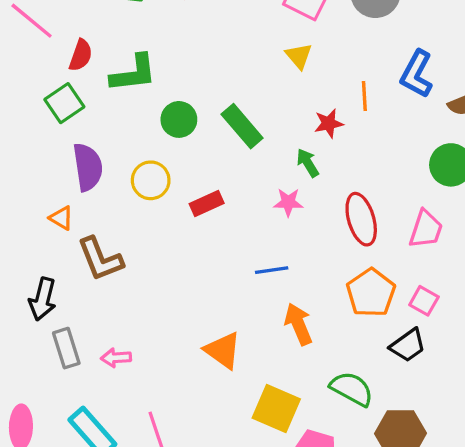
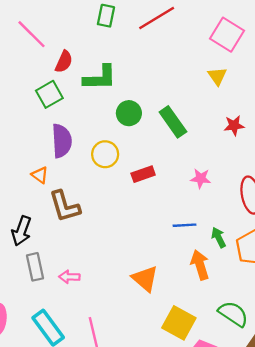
green arrow: (308, 163) -> (219, 237), moved

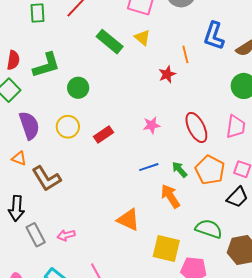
green rectangle: (173, 122) -> (110, 42), moved

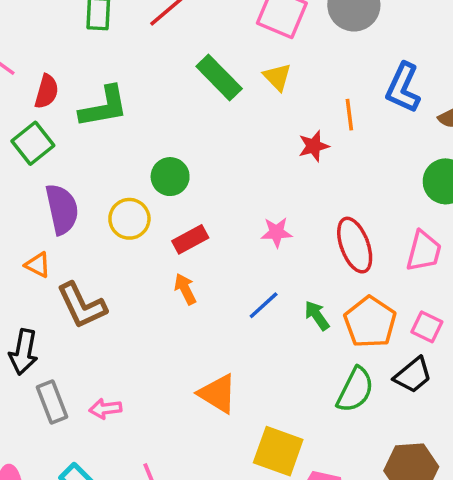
green circle: (78, 88) -> (170, 177), moved
blue line: (149, 167) -> (264, 305), turned -30
orange arrow: (170, 196) -> (185, 289), moved, size x0.7
green semicircle: (209, 229) -> (355, 390), moved, turned 92

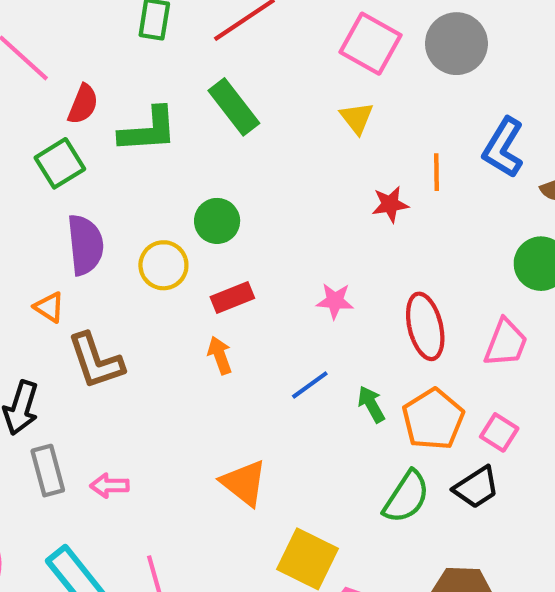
green rectangle: (219, 77) -> (234, 107), moved

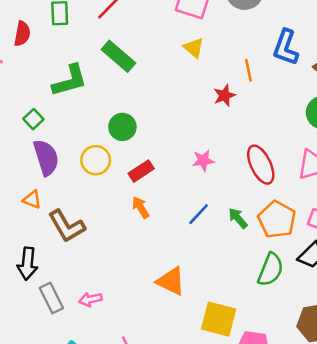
red semicircle: (83, 104) -> (22, 34), moved
green square: (60, 163) -> (33, 119), moved, size x0.7

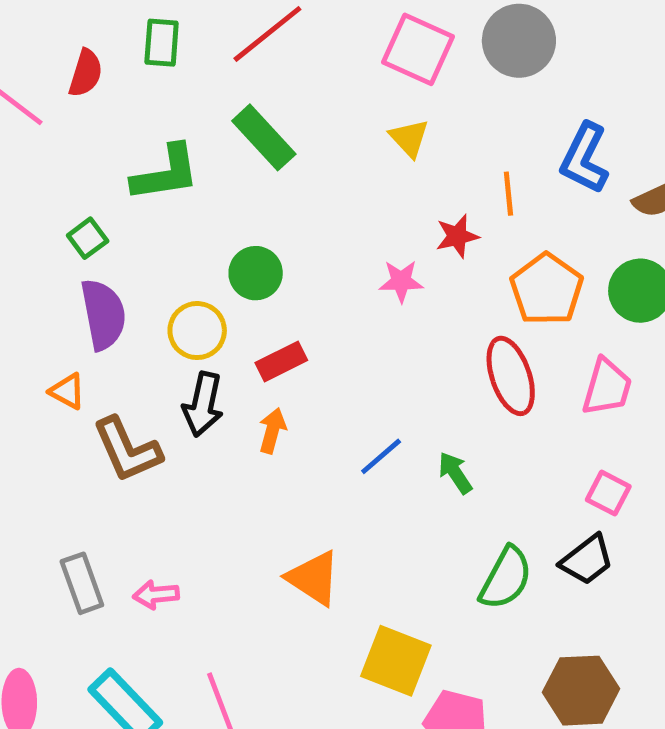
pink star: (203, 160) -> (401, 281), moved
orange arrow: (141, 207) -> (272, 431), turned 40
orange pentagon: (277, 220) -> (547, 289), moved
black arrow: (27, 264) -> (203, 404), moved

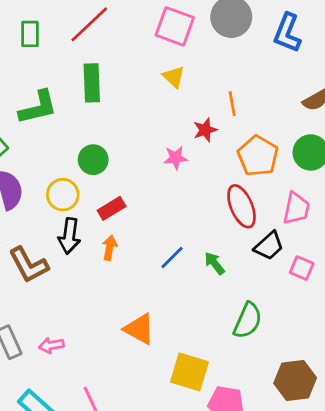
green rectangle: (264, 137) -> (92, 83), turned 45
blue L-shape: (584, 158) -> (287, 33), moved
black trapezoid: (587, 560) -> (269, 246), moved

